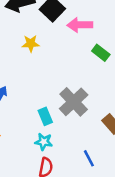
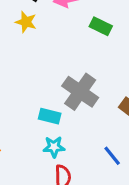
yellow star: (31, 43) -> (26, 22), moved, turned 30
cyan rectangle: (45, 116) -> (50, 116), turned -42

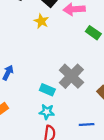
blue line: (112, 156) -> (87, 125), turned -64

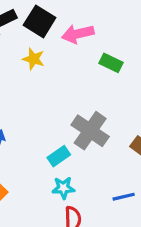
cyan rectangle: (47, 90) -> (59, 156), turned -48

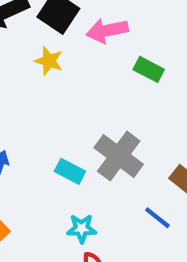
cyan rectangle: (59, 156) -> (70, 171), moved, turned 60
blue line: (124, 197) -> (157, 218), moved, turned 50

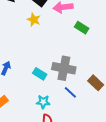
gray cross: (119, 156) -> (64, 68), turned -30
blue line: (157, 218) -> (70, 92), moved

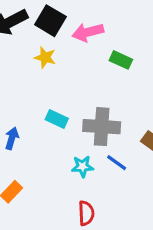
cyan rectangle: (40, 74) -> (57, 119), moved
cyan star: (43, 102) -> (82, 166), moved

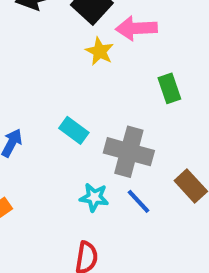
yellow star: (45, 57) -> (100, 51), moved
green rectangle: (121, 60) -> (169, 88), moved, turned 35

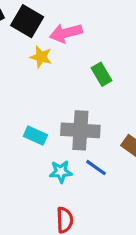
cyan rectangle: (74, 130) -> (35, 136), moved

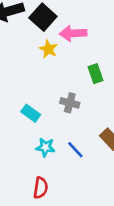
gray cross: (80, 130) -> (70, 103), moved, size x0.6

